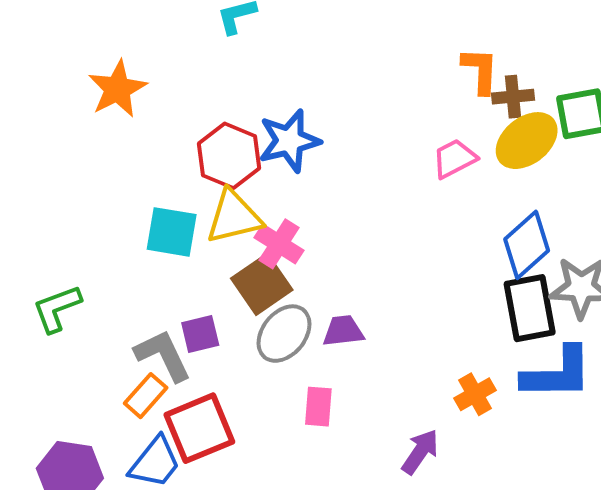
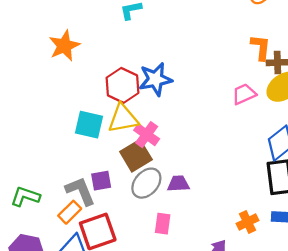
green L-shape: (57, 308) -> (25, 196), moved, turned 36

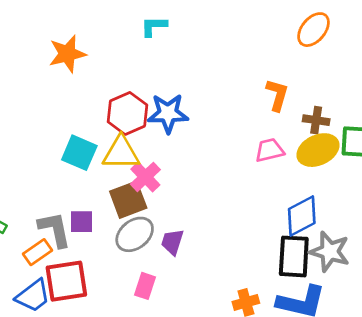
orange L-shape: (261, 47) -> (277, 95), moved
purple trapezoid: (178, 184) -> (172, 242), turned -80

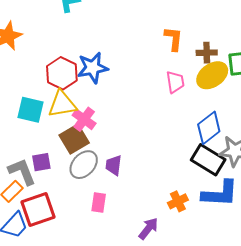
pink trapezoid: (270, 150) -> (175, 82), turned 105
black rectangle: (294, 256) -> (208, 160), turned -52

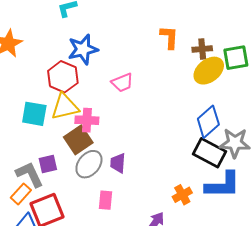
blue star: (93, 68) -> (83, 49), moved
pink trapezoid: (175, 82) -> (122, 83), moved, turned 80
pink cross: (84, 119) -> (87, 120), turned -30

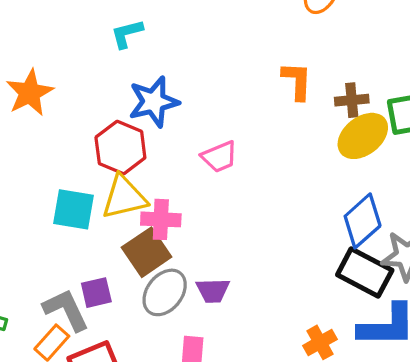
purple trapezoid: (118, 163) -> (213, 291), turned -95

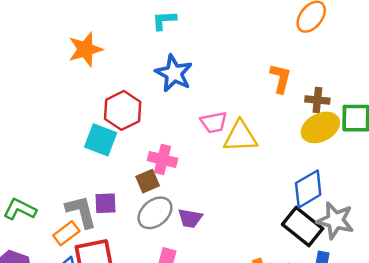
blue star: (154, 102) -> (174, 73), turned 30
red hexagon: (120, 148) -> (123, 110), moved
yellow triangle: (124, 197) -> (240, 137), moved
brown square: (147, 252) -> (148, 181), size x0.7

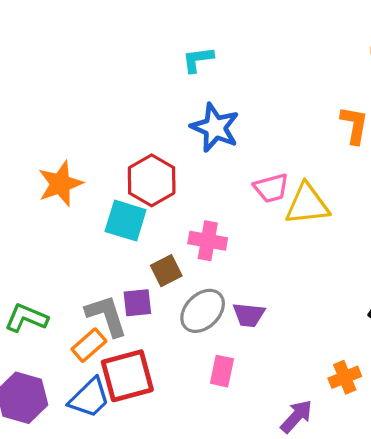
orange star: (85, 49) -> (60, 184), moved
brown square: (148, 181) -> (166, 271), moved

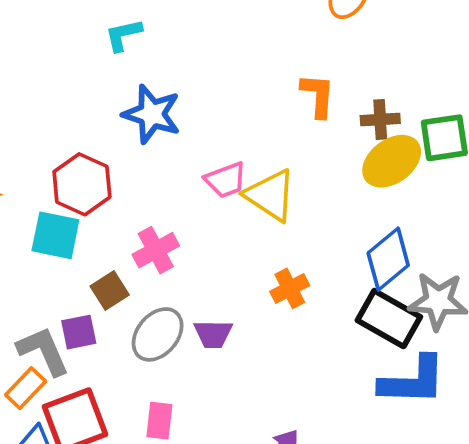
yellow triangle: (307, 204) -> (270, 195), turned 45
pink cross: (208, 241) -> (156, 250), turned -33
pink rectangle: (222, 371) -> (159, 421), moved
orange cross: (345, 377) -> (290, 288), moved

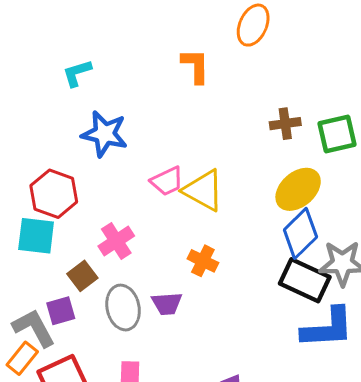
orange L-shape: (318, 95) -> (195, 66), moved
yellow ellipse: (392, 161) -> (298, 189), moved
orange cross: (290, 288) -> (203, 261), moved, turned -32
gray ellipse: (158, 334) -> (123, 308), turned -48

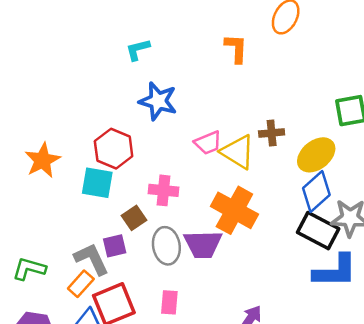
brown cross: (285, 124) -> (272, 133), moved
pink cross: (116, 241) -> (163, 190), turned 36
orange cross: (203, 261) -> (234, 210), size x1.8
purple trapezoid: (167, 304) -> (203, 244), size x1.5

